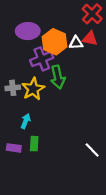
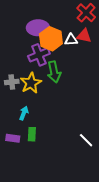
purple ellipse: (28, 31) -> (38, 28), moved

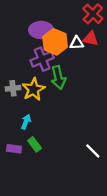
green rectangle: (32, 134) -> (35, 144), turned -40

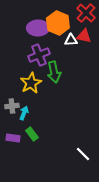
orange hexagon: (55, 42) -> (58, 23), moved
gray cross: (13, 88) -> (12, 106), moved
white line: (93, 151) -> (83, 154), moved

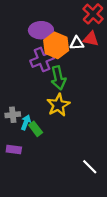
orange hexagon: (58, 23) -> (56, 45), moved
yellow star: (31, 83) -> (58, 105), moved
green rectangle: (32, 134) -> (36, 129), moved

